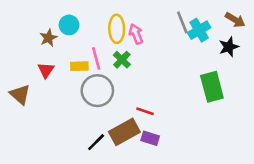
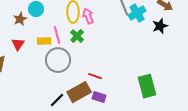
green rectangle: (212, 87) -> (147, 86), moved

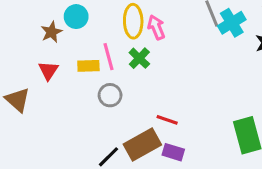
gray circle: (58, 60) -> (110, 95), size x0.6

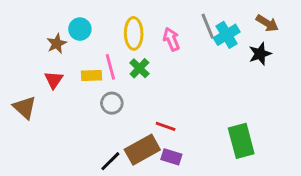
pink arrow: (156, 27) -> (171, 39), moved

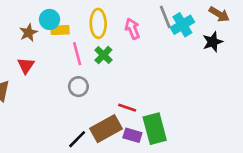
yellow rectangle: (92, 76) -> (60, 30), moved
green rectangle: (241, 141) -> (155, 129), moved

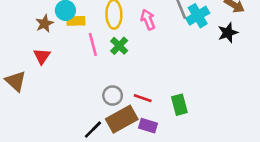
gray circle: (78, 87) -> (113, 96), moved
green rectangle: (155, 129) -> (179, 105), moved, size x0.7

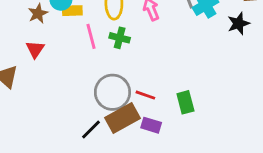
green cross: (119, 46) -> (120, 38), turned -30
gray circle: (113, 96) -> (112, 92), size x1.6

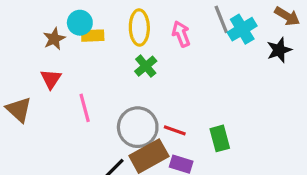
pink line: (91, 36) -> (85, 108), moved
green cross: (120, 38) -> (146, 66), turned 36

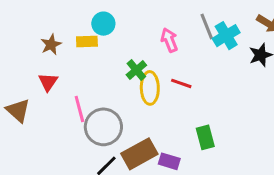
cyan circle: (80, 23) -> (103, 24), moved
yellow ellipse: (139, 27) -> (150, 88), moved
gray circle: (138, 127) -> (103, 127), moved
red line: (175, 130) -> (181, 83), moved

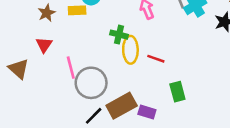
green cross: (136, 70) -> (119, 35), turned -36
red line: (181, 83) -> (156, 59), moved

